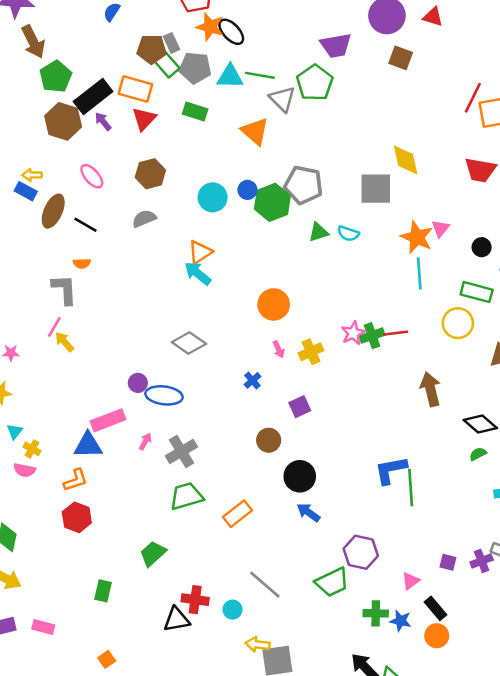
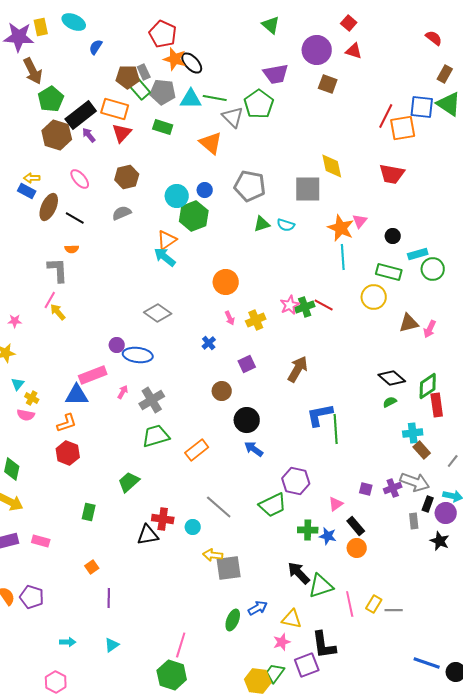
green hexagon: (272, 202) -> (194, 216), moved
red line: (396, 333) -> (324, 305), turned 36
brown arrow: (431, 389) -> (298, 369), moved, turned 44

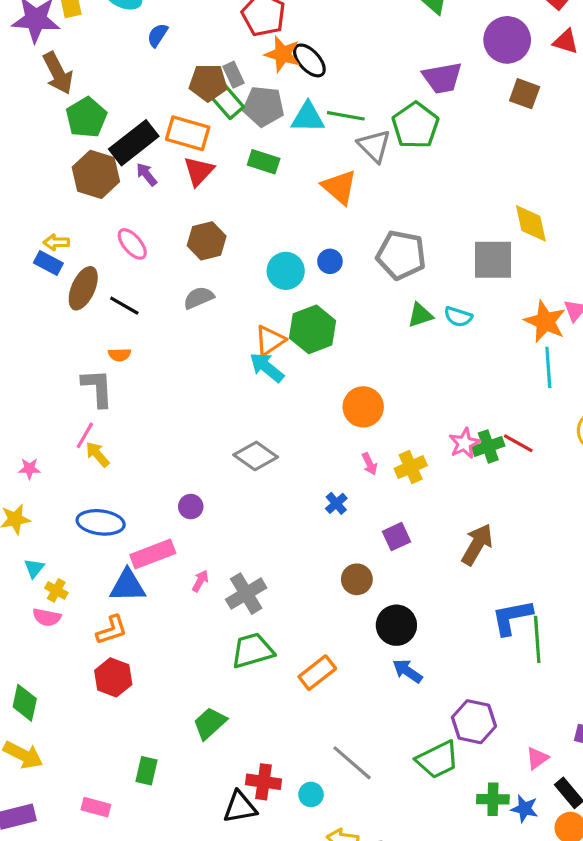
green hexagon: (194, 216) -> (313, 329), moved
blue ellipse: (138, 355) -> (101, 522), moved
pink rectangle: (41, 541) -> (96, 807), moved

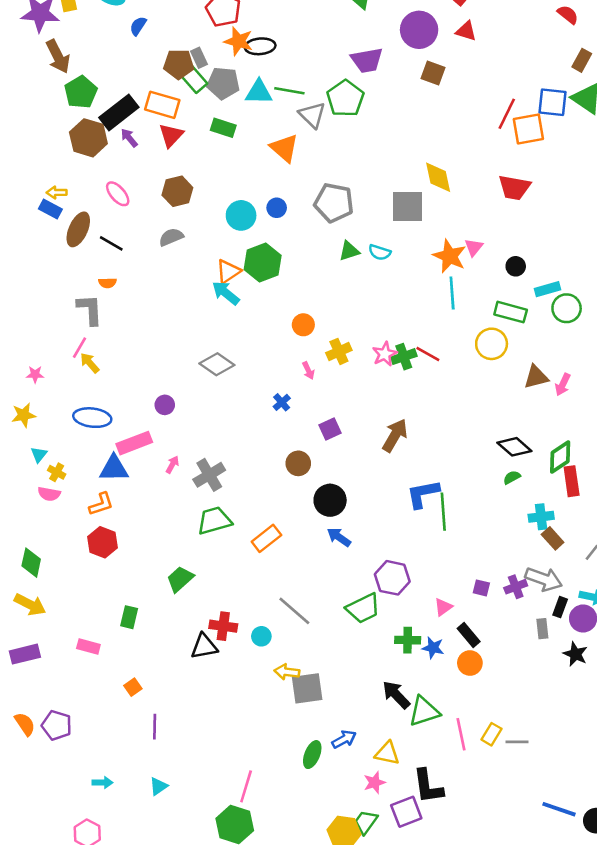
black ellipse: (309, 60) -> (260, 46), turned -52
orange circle: (363, 407) -> (303, 325), size x0.7
yellow cross: (411, 467) -> (339, 351), moved

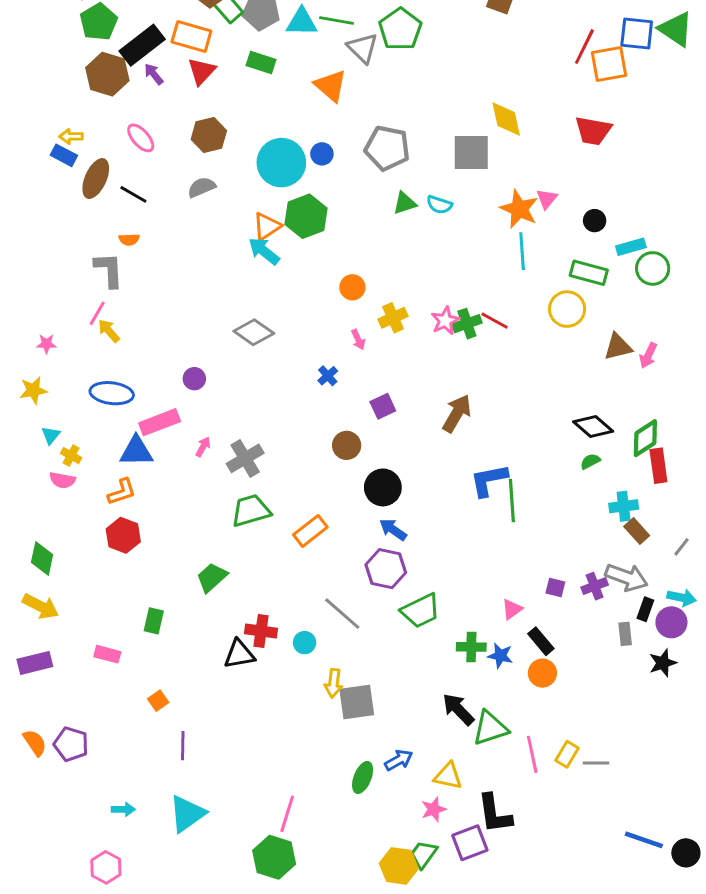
cyan circle: (241, 215) -> (281, 163), size x1.4
purple hexagon: (392, 578) -> (386, 569), moved
black star: (575, 654) -> (663, 663), turned 30
yellow arrow: (287, 672) -> (334, 683), turned -90
cyan triangle: (158, 786) -> (187, 814), size x1.8

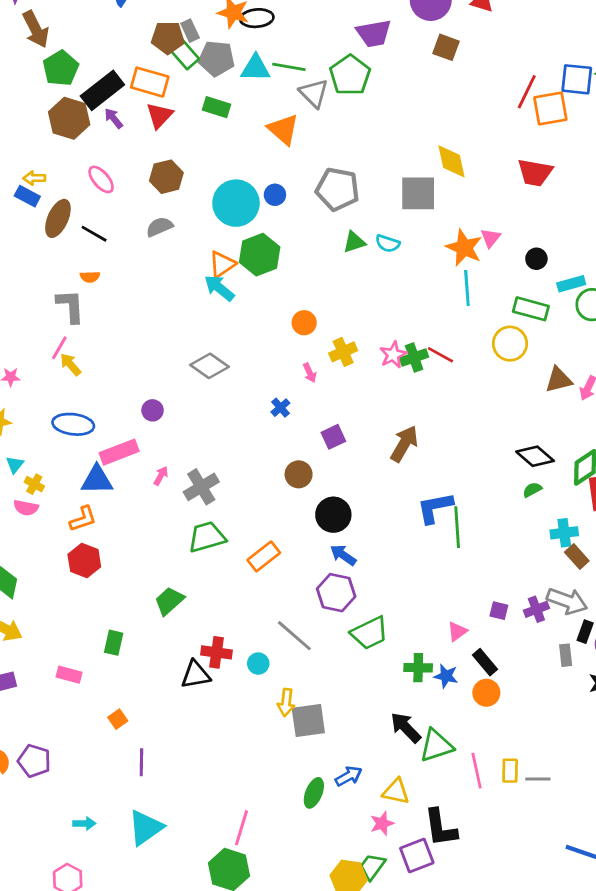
yellow rectangle: (567, 754) -> (510, 771), turned -30

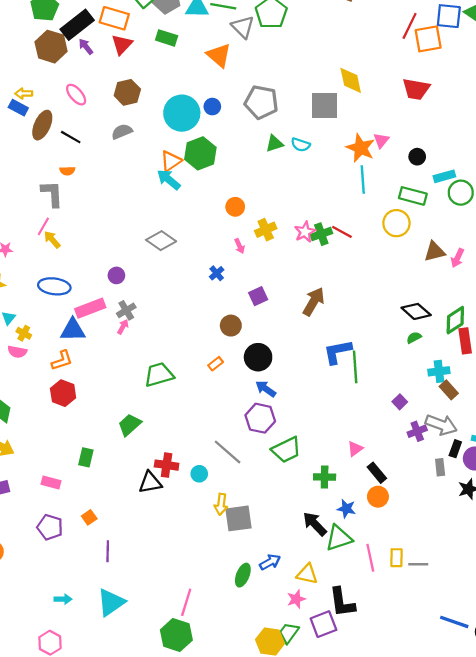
gray cross: (201, 487) -> (126, 310), moved, size x0.7
orange rectangle: (264, 556) -> (216, 364), moved, size x0.6
purple square: (499, 611) -> (400, 402), moved, turned 32
blue star: (446, 676) -> (346, 509), moved
purple pentagon: (34, 761) -> (50, 527), moved

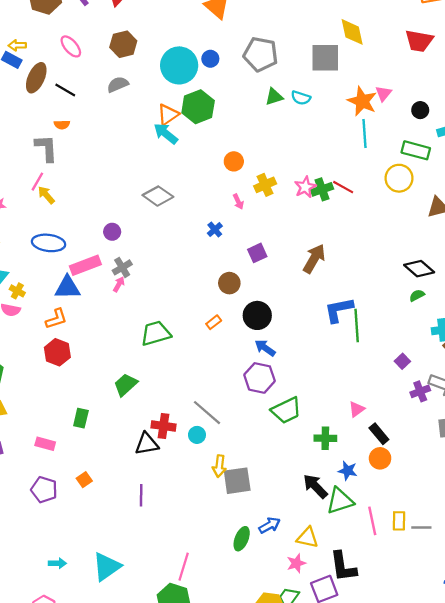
gray line: (228, 452) -> (207, 413), moved
purple line: (108, 551) -> (141, 495), moved

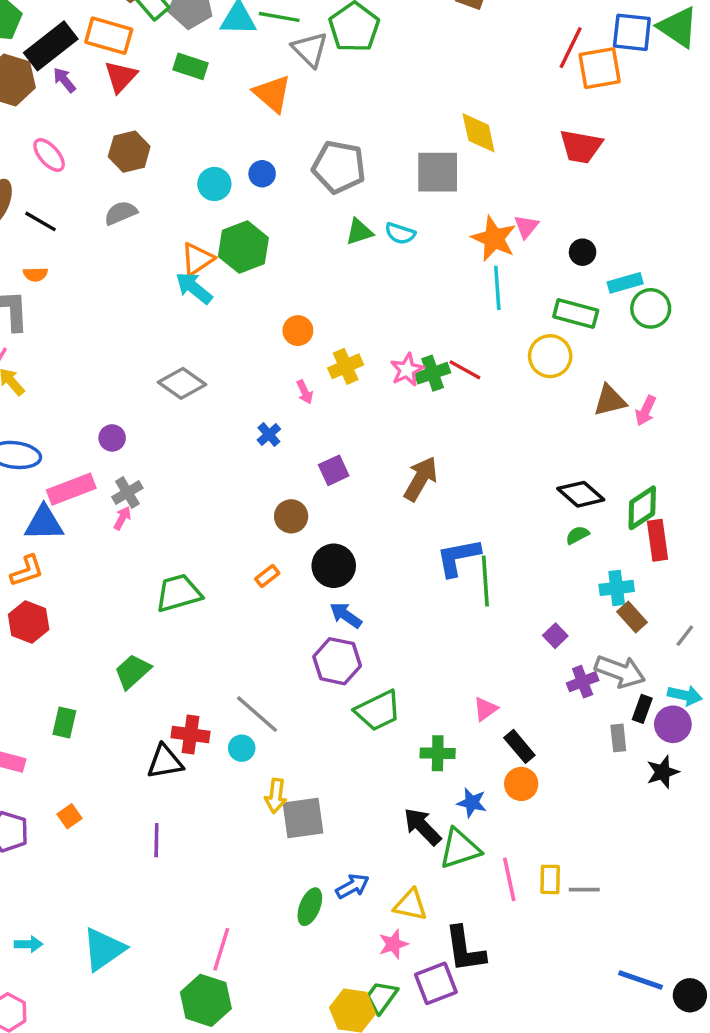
cyan circle: (179, 65) -> (214, 184), size x0.6

